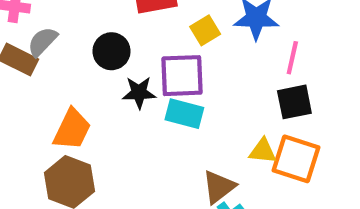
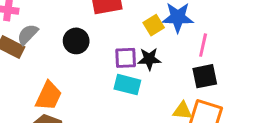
yellow square: (205, 30) -> (154, 25), moved
purple square: (182, 76) -> (126, 58), size x0.7
black star: (139, 93) -> (149, 59), moved

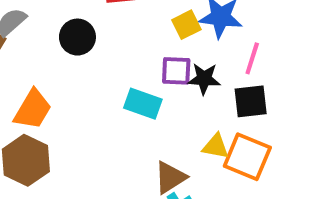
purple square: (126, 58) -> (176, 71), moved
black star: (149, 59) -> (204, 79), moved

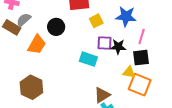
yellow square: (186, 25) -> (96, 21), moved
orange trapezoid: (33, 110) -> (37, 45), moved
yellow triangle: (216, 146) -> (129, 72), moved

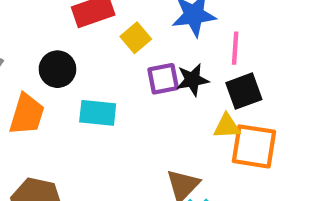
cyan rectangle: (88, 59) -> (98, 113), moved

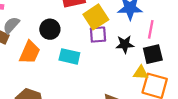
yellow square: (136, 38) -> (96, 17), size x1.5
purple square: (163, 79) -> (98, 35), moved

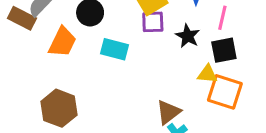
black star: (125, 44) -> (188, 36), turned 30

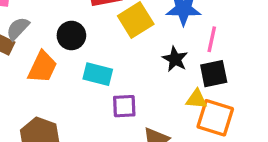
purple square: (153, 22) -> (124, 106), moved

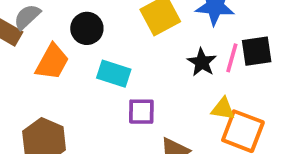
pink line: (212, 39) -> (232, 58), moved
black square: (214, 74) -> (257, 51), moved

